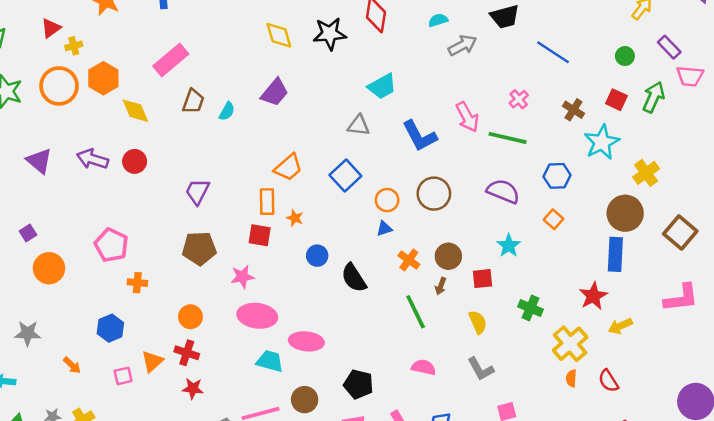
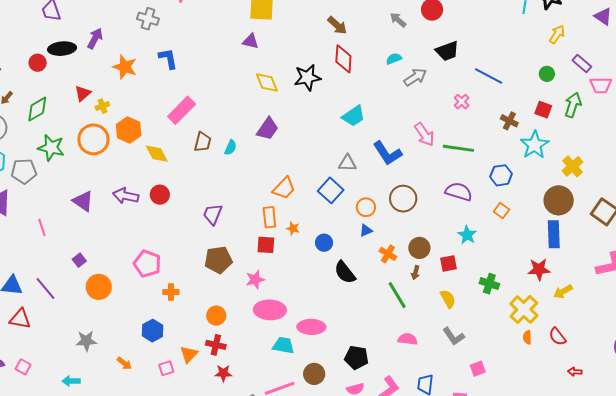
pink cross: (519, 99) -> (462, 102), moved
gray triangle: (359, 126) -> (347, 163), moved
blue circle: (317, 256) -> (324, 243), moved
red star: (593, 296) -> (539, 269), turned 30

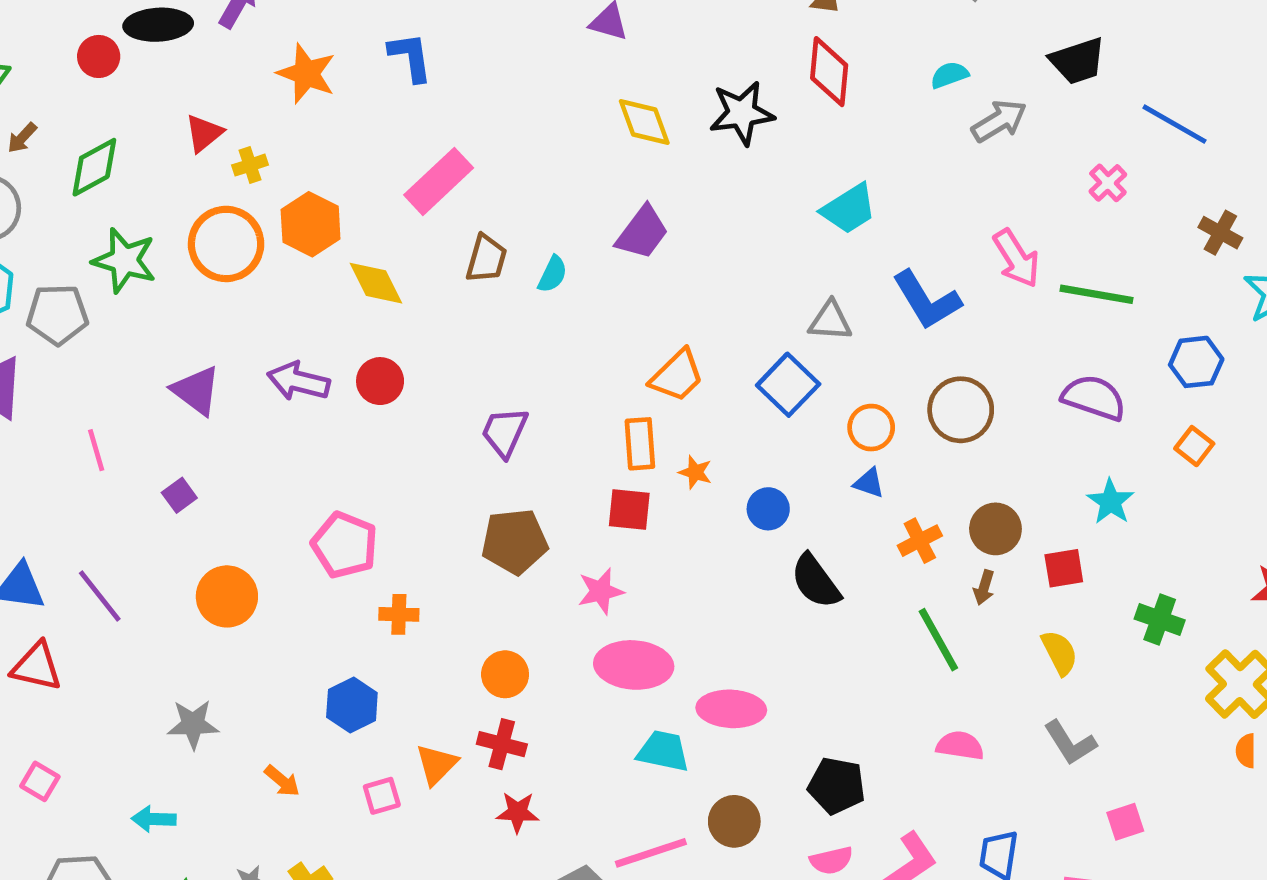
blue triangle: (366, 230) -> (869, 483), turned 40
orange cross: (388, 254) -> (920, 541), turned 30
purple square: (79, 260) -> (179, 495), moved

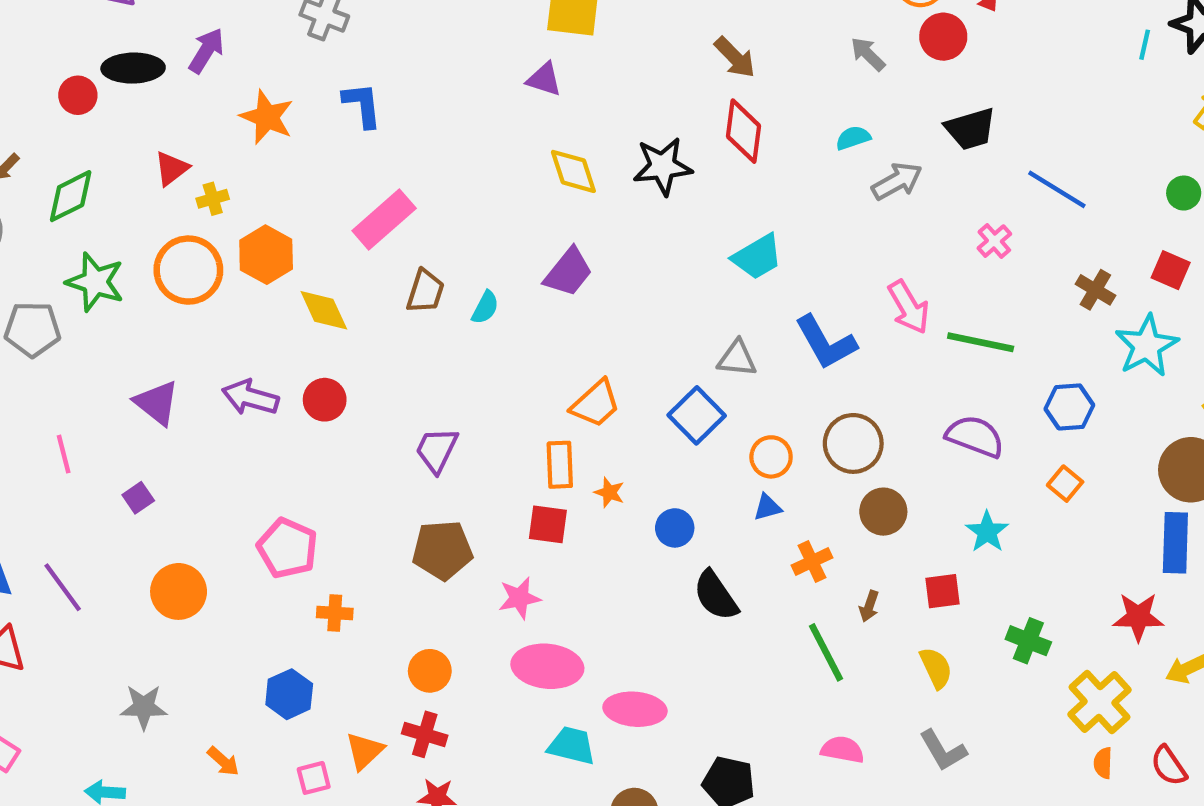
blue triangle: (869, 483) -> (767, 507), turned -36
brown circle: (995, 529) -> (883, 512), moved

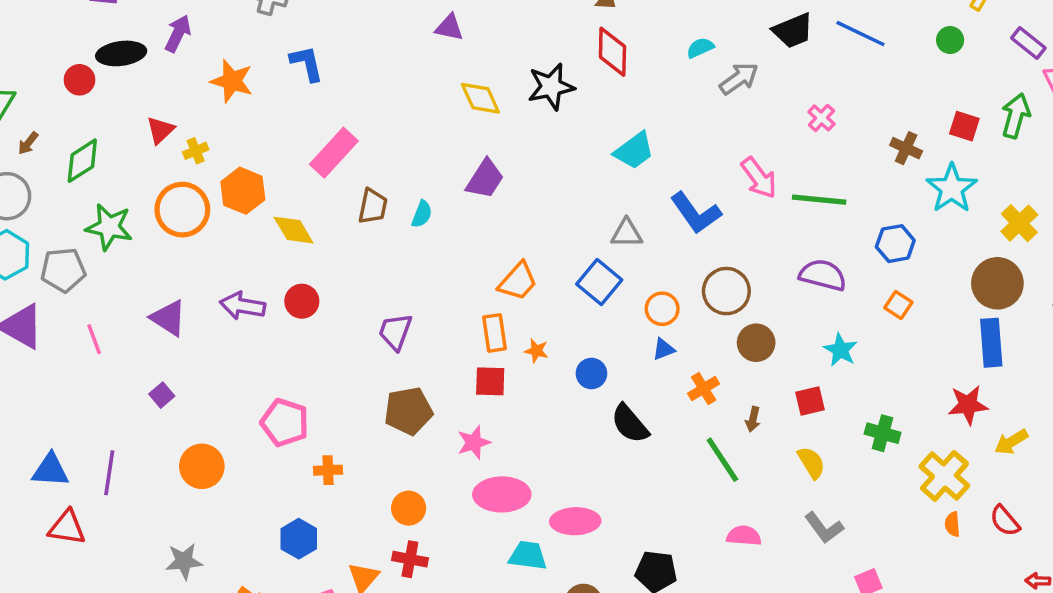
blue line: (1057, 189) -> (861, 34), moved
green circle: (1184, 193) -> (950, 40), moved
pink line: (64, 454) -> (94, 339), moved
purple line: (63, 587) -> (109, 473), turned 51

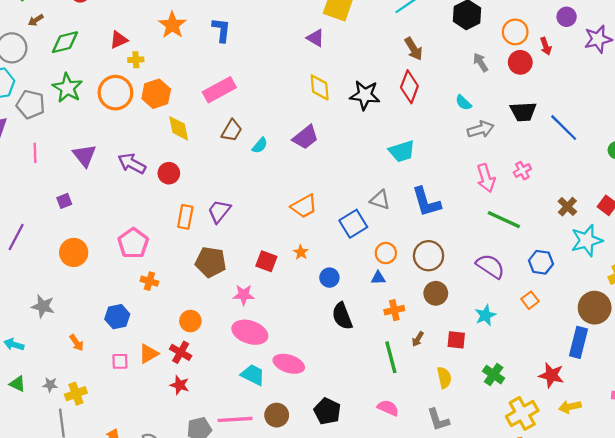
cyan semicircle: (700, 48) -> (463, 103), turned -132
pink arrow: (759, 178) -> (486, 178), moved
orange rectangle: (495, 333) -> (185, 217), moved

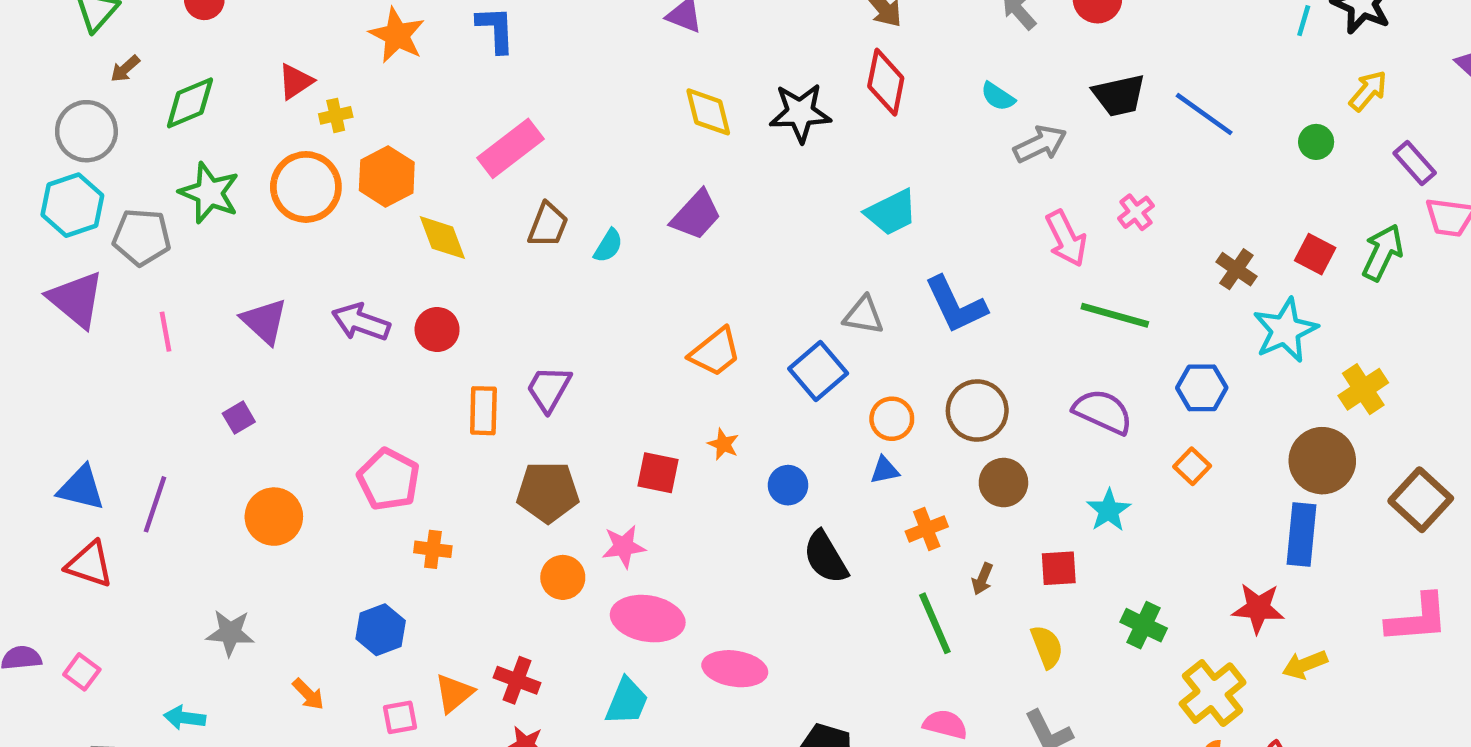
orange circle: (190, 321) -> (563, 577), moved
cyan trapezoid: (253, 375) -> (627, 701), moved, turned 95

